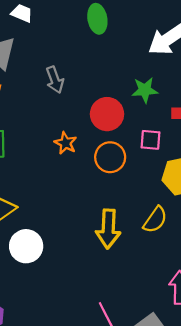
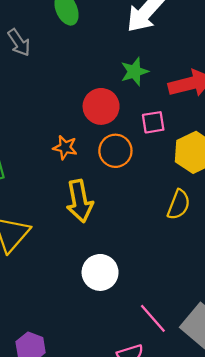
gray arrow: (55, 80) -> (19, 43), moved
yellow arrow: (108, 229) -> (80, 201), moved
white circle: (26, 246) -> (100, 272), moved

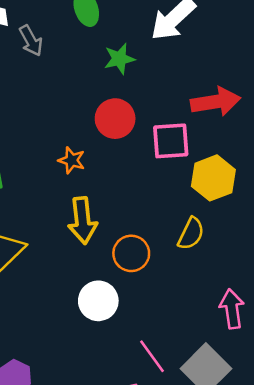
green star: (134, 72) -> (119, 59), moved
pink square: (153, 122) -> (171, 141), size x1.5
orange circle: (115, 151) -> (131, 253), moved

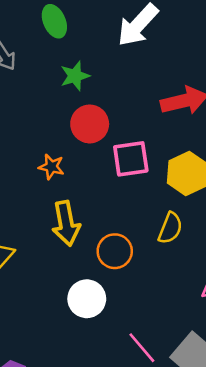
green star: (119, 59) -> (75, 76), moved
pink square: (171, 141) -> (131, 159), moved

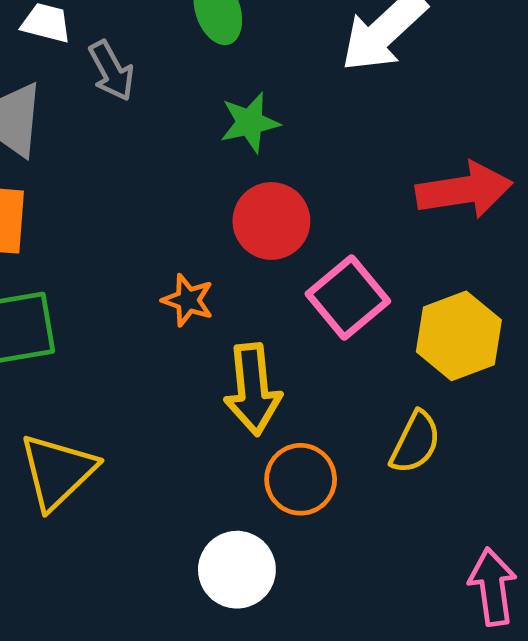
pink square: (131, 159) -> (348, 297), turned -36
yellow arrow: (66, 223) -> (253, 389), moved

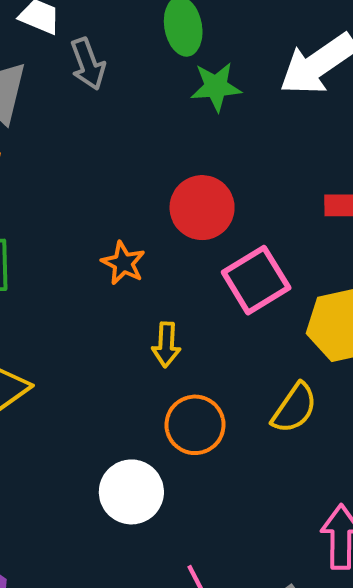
green star: (250, 122) -> (216, 87), moved
yellow arrow: (253, 389) -> (166, 345), size x0.6

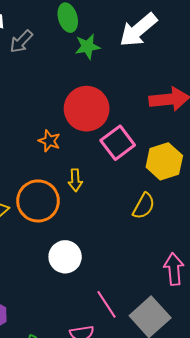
gray arrow: (88, 64) -> (21, 42), turned 70
red circle: (202, 208) -> (87, 109), size x1.4
orange circle: (195, 425) -> (38, 201), moved, size x1.4

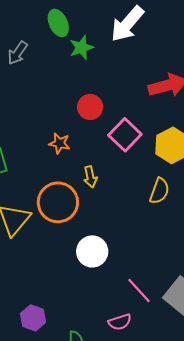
red circle: (87, 109) -> (90, 107), size x0.6

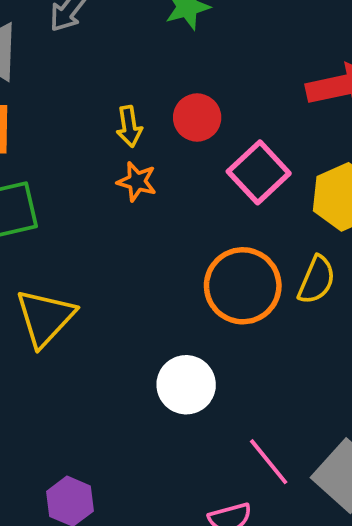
yellow arrow: (90, 177) -> (129, 126), moved
orange circle: (58, 202) -> (243, 286), moved

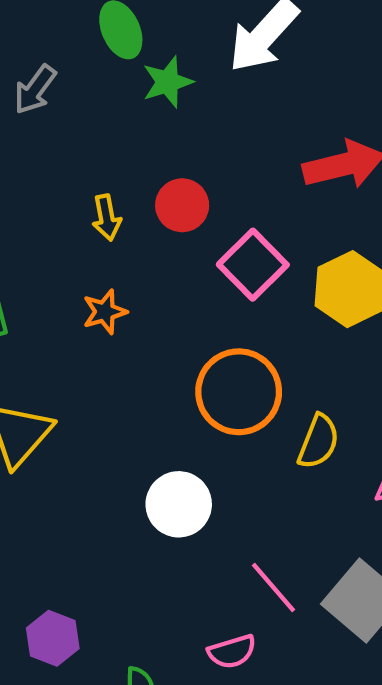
orange star: (137, 182) -> (105, 312), moved, turned -30
yellow semicircle: (317, 280) -> (318, 442), moved

